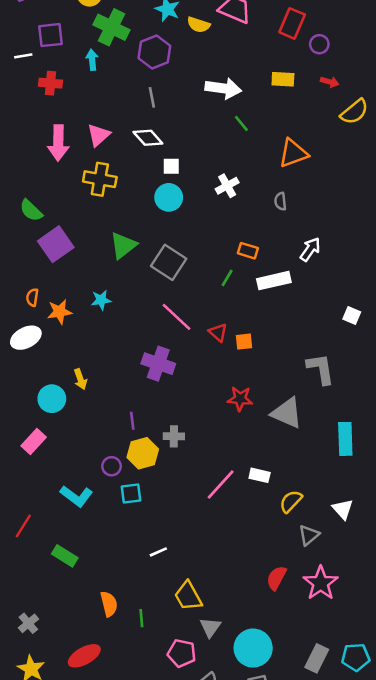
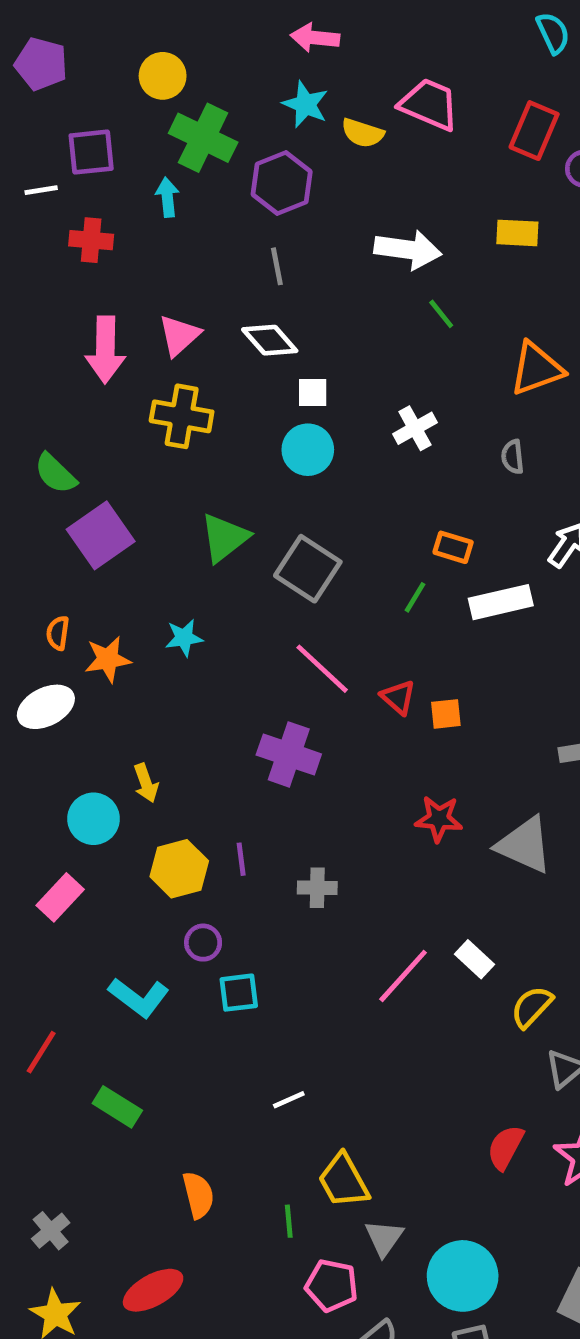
yellow hexagon: (143, 453) -> (179, 869), moved
white rectangle: (260, 475) -> (474, 959), turned 30
green line: (141, 618) -> (289, 1221), moved

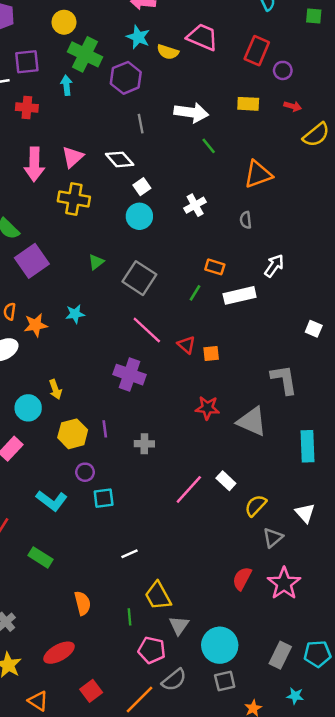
gray line: (277, 266) -> (141, 124), moved
white square: (313, 393) -> (142, 187), turned -35
green triangle: (224, 538) -> (96, 262), size x0.6

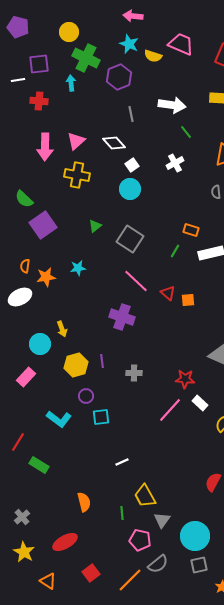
white cross: (195, 205) -> (175, 163), moved
red star: (207, 408) -> (185, 379), moved
green rectangle: (41, 557) -> (39, 465), moved

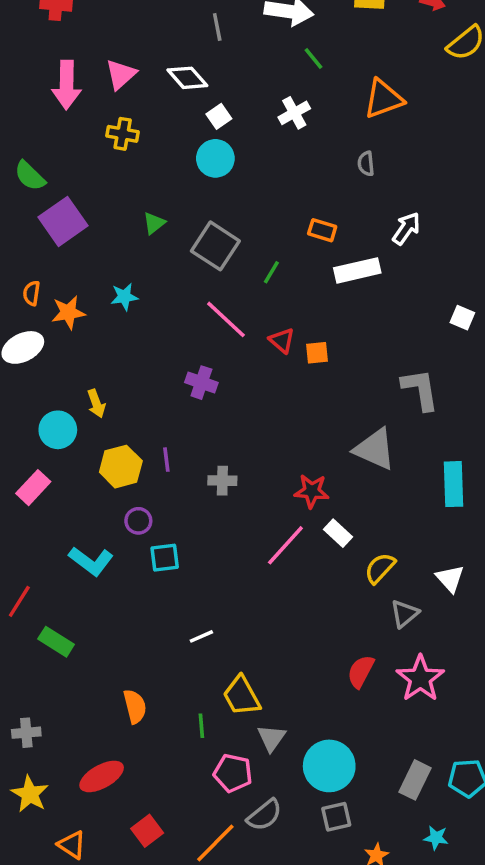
yellow cross: (77, 175) -> (123, 134), size x0.7
green line: (175, 251) -> (271, 272), moved
purple cross: (122, 317) -> (201, 383), size x0.7
gray cross: (22, 517) -> (26, 733), turned 35

